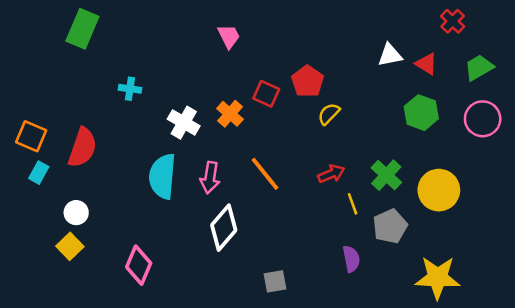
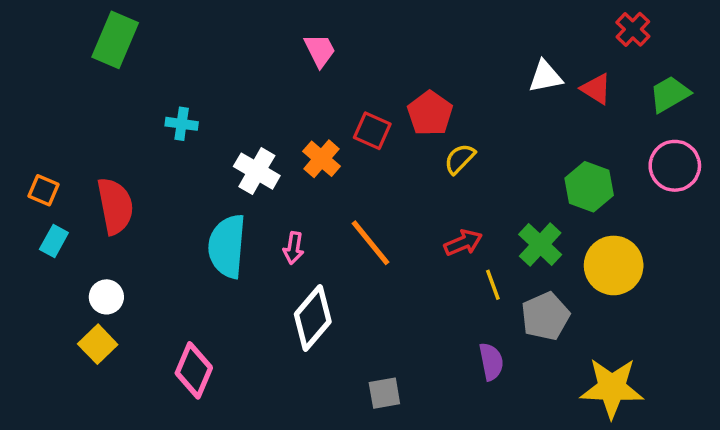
green hexagon: (421, 113) -> (589, 187), moved
orange square: (31, 136) -> (43, 190), size x0.7
red semicircle: (82, 148) -> (115, 206), turned -30
pink arrow: (210, 178) -> (294, 248), size x0.7

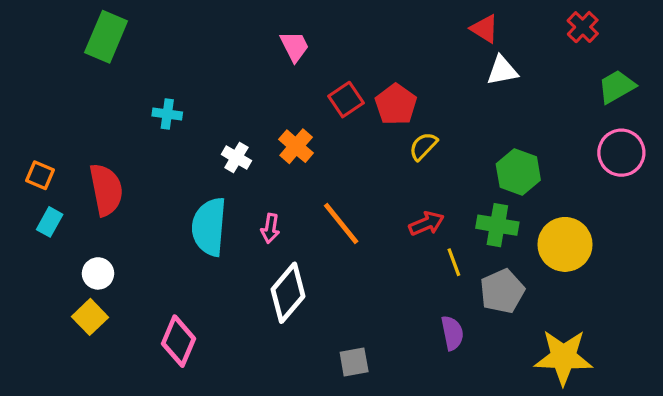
red triangle: (596, 89) -> (484, 29), moved
red square: (372, 131) -> (346, 100), moved, turned 32
white cross: (257, 171) -> (236, 158), size x0.7
green hexagon: (589, 187) -> (518, 172), moved
green cross: (540, 244) -> (497, 225), turned -33

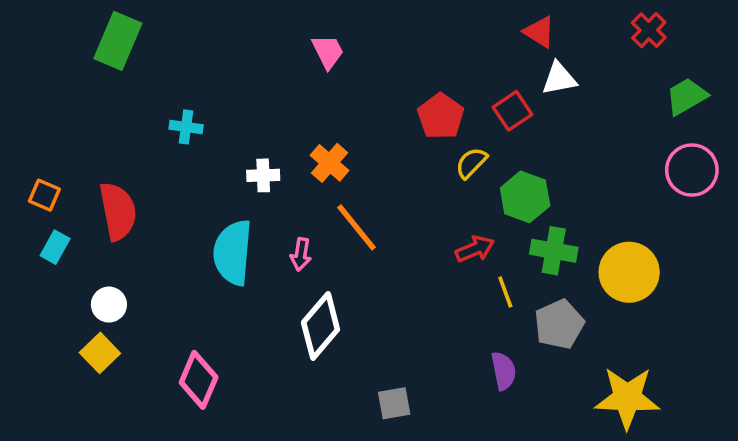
red square: (346, 100) -> (512, 111), moved
white cross: (236, 158) -> (263, 175), turned -32
green hexagon: (518, 172) -> (525, 197), moved
orange line: (341, 224) -> (356, 227), moved

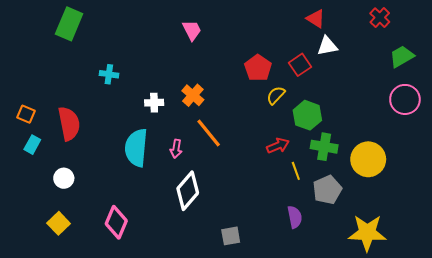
yellow square: (100, 353) -> (59, 223), moved

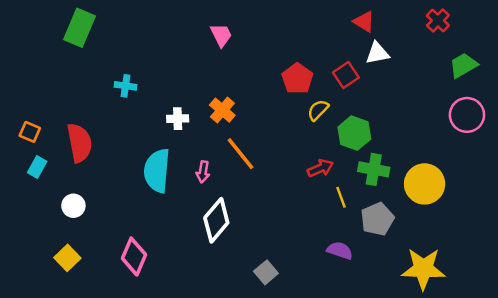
purple semicircle: (295, 217) -> (340, 251), turned -60
gray square: (231, 236) -> (266, 272), turned -30

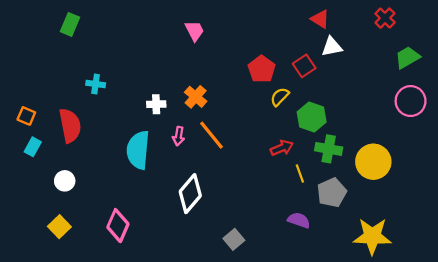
green rectangle: (79, 28) -> (70, 24), size x0.7
cyan cross: (125, 86) -> (96, 84), moved
pink arrow: (203, 172) -> (179, 136), moved

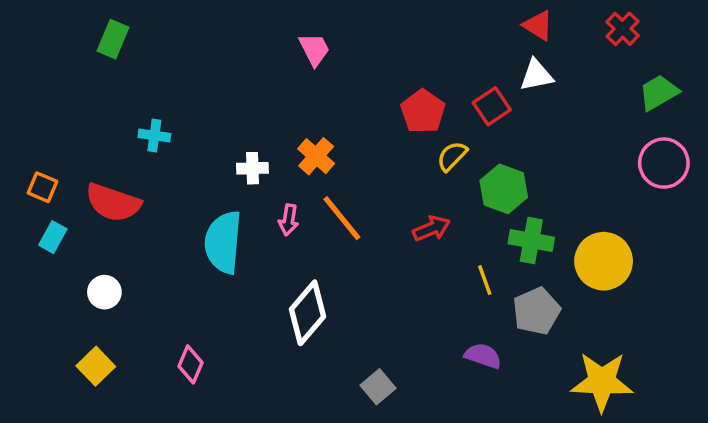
red triangle: (320, 19) -> (538, 25), moved
red semicircle: (70, 126) -> (113, 203), turned 120
red arrow: (282, 148) -> (431, 228), moved
pink diamond: (118, 226) -> (190, 364), size x0.7

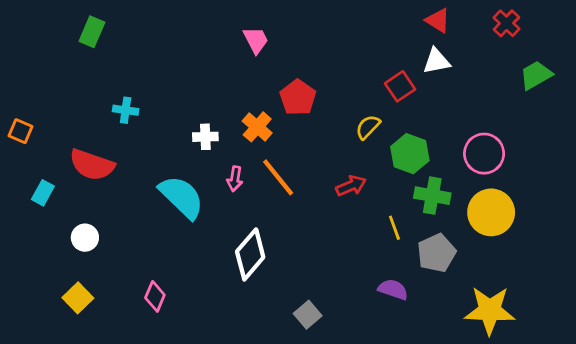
red pentagon: (423, 111) -> (298, 98), moved
pink circle: (664, 163) -> (484, 154), moved
orange square: (42, 187) -> (21, 131), moved
cyan semicircle: (223, 242) -> (182, 197), turned 129

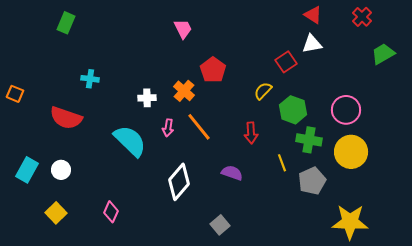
red arrow: (351, 186) -> (251, 133), turned 110
cyan rectangle: (43, 193) -> (27, 170), moved, size x1.4
purple semicircle: (393, 289) -> (232, 173), moved

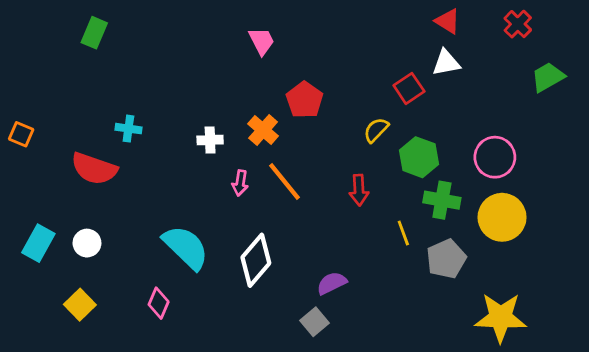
cyan cross: (90, 79) -> (128, 129), moved
cyan semicircle: (130, 141) -> (186, 247), moved
purple semicircle: (232, 173) -> (332, 283), moved, turned -45

